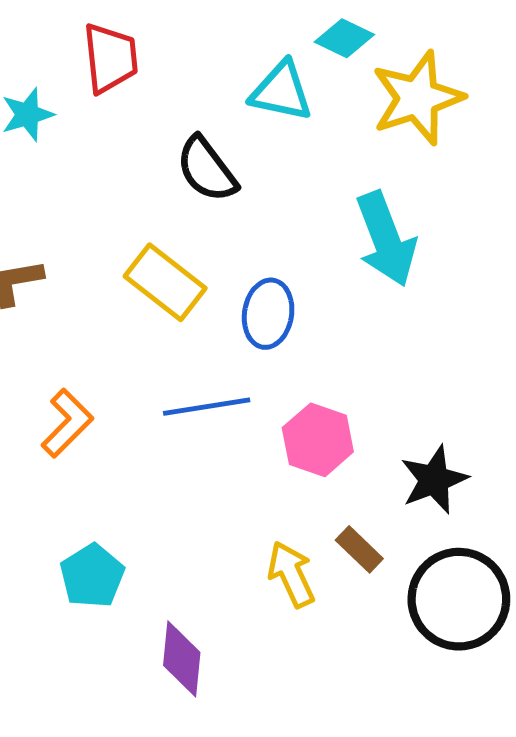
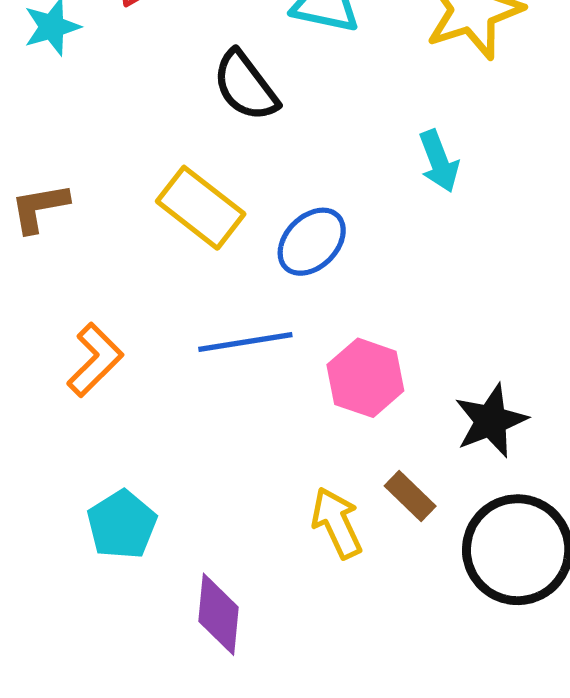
cyan arrow: (386, 239) -> (439, 161), size x0.6
blue ellipse: (268, 314) -> (312, 242), turned 36

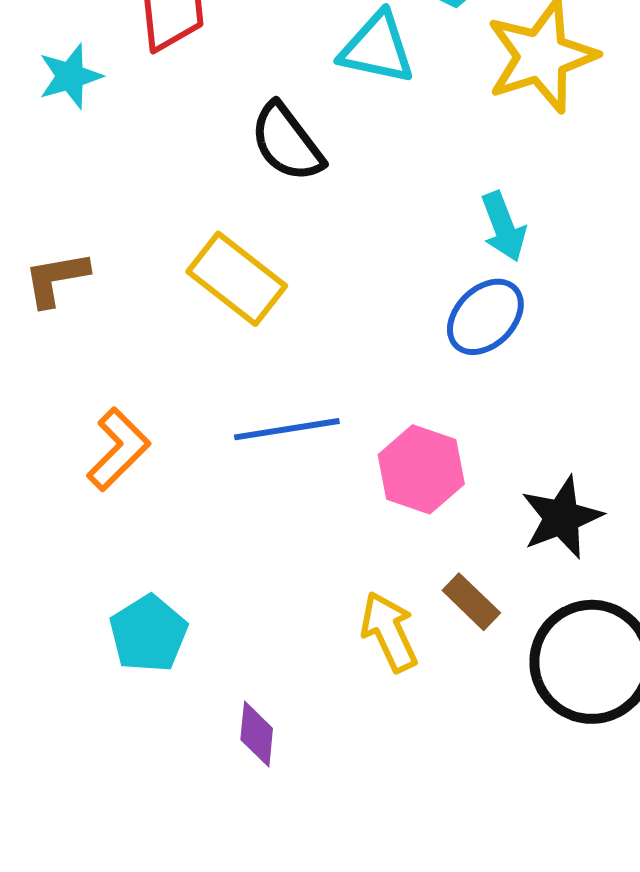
blue ellipse: (312, 242) -> (485, 317), moved
purple diamond: (219, 614) -> (257, 734), size x0.7

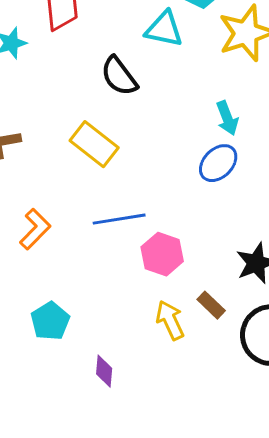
pink hexagon: (421, 469) -> (162, 254), moved

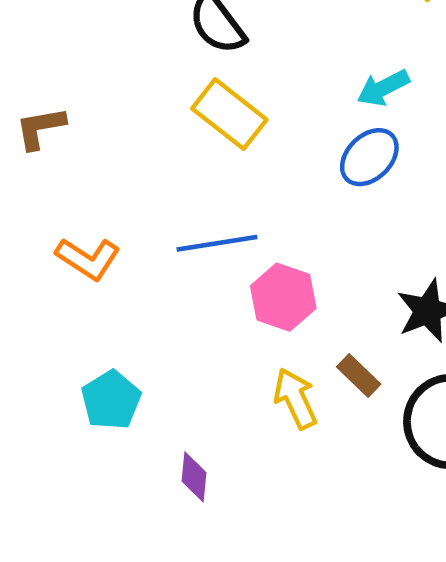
cyan arrow: (227, 118) -> (383, 88), turned 84
yellow rectangle: (94, 144) -> (229, 114), moved
orange L-shape: (35, 229) -> (88, 259), turned 78

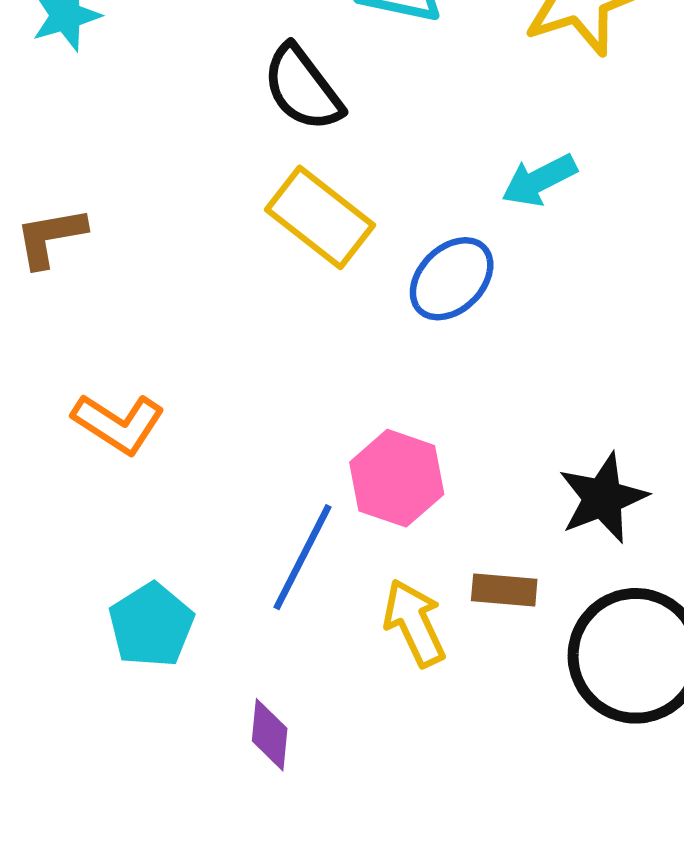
blue ellipse: (369, 157) -> (452, 279), moved
blue line: (217, 243) -> (303, 557), moved, turned -54
brown rectangle: (359, 375) -> (504, 590), turned -39

